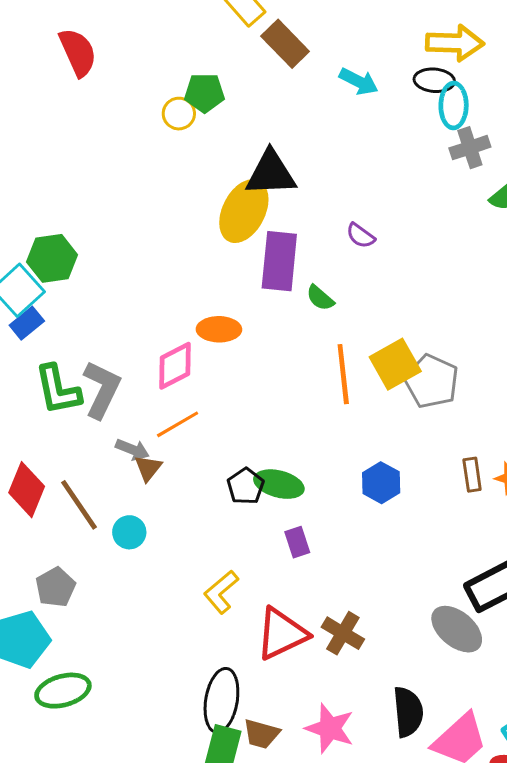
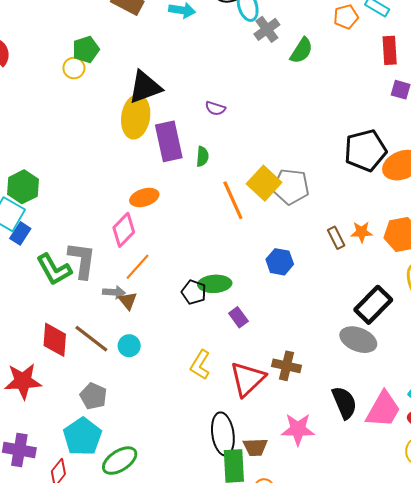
green semicircle: (320, 298) -> (202, 156), turned -108

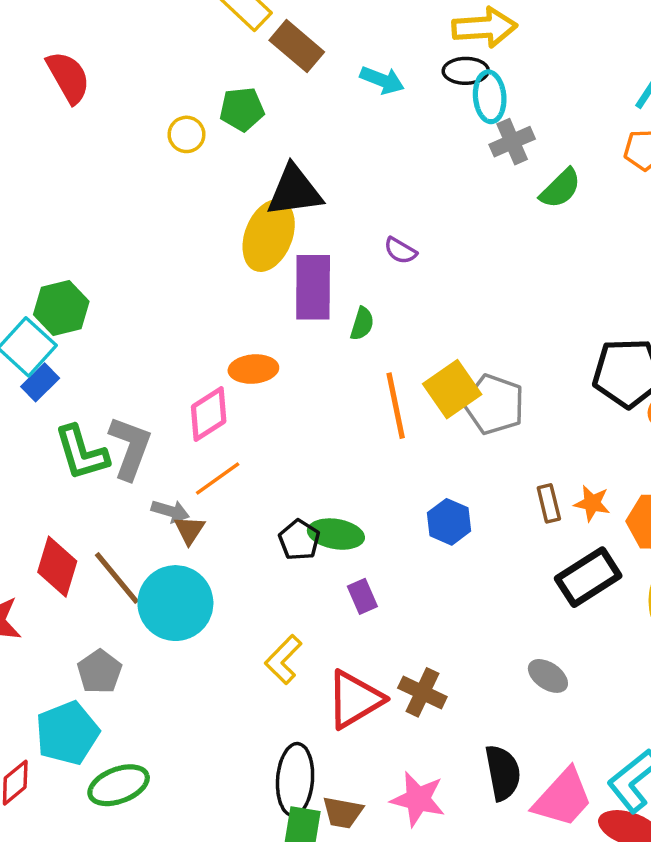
green pentagon: (86, 49) -> (242, 109), moved
black rectangle: (373, 305) -> (588, 577), moved
gray ellipse: (358, 340) -> (548, 676), size x0.7
cyan circle: (129, 346) -> (175, 603), size x2.0

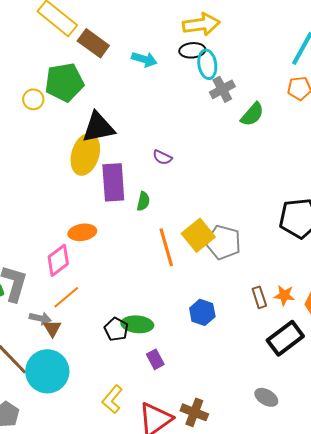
green pentagon: (242, 109) -> (64, 82), size x1.5

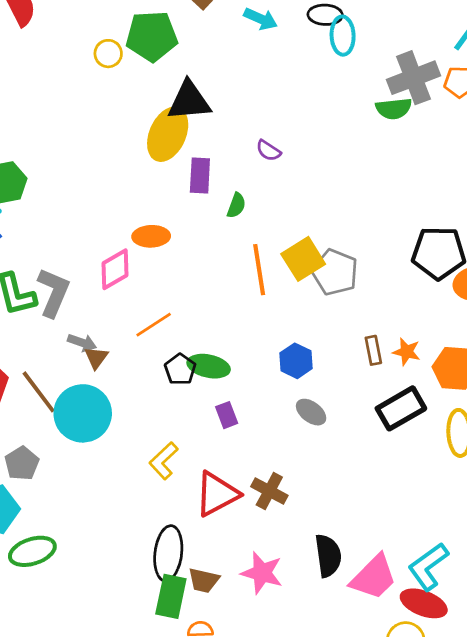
gray cross: (222, 89) -> (414, 78), moved, size x1.5
green semicircle: (252, 114) -> (394, 109), turned 36
purple rectangle: (113, 182) -> (200, 176), size x0.7
orange line: (66, 297) -> (154, 325), moved
gray ellipse: (266, 397) -> (311, 412), moved

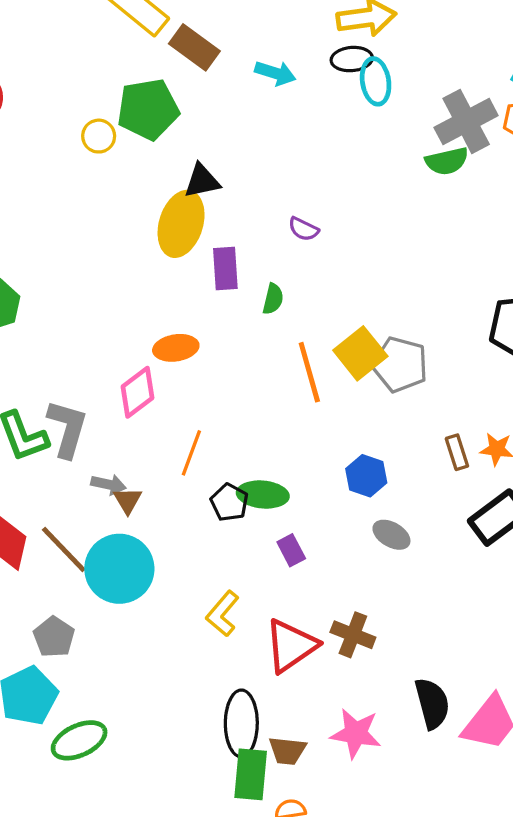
black triangle: (189, 101) -> (202, 181), size x0.7
orange line: (154, 325) -> (191, 453), turned -30

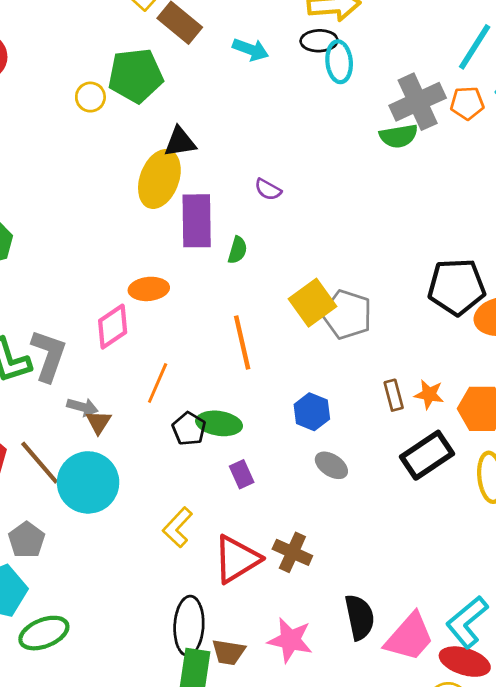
purple rectangle: (225, 269) -> (197, 221), size x1.4
orange line: (309, 372) -> (242, 343), moved

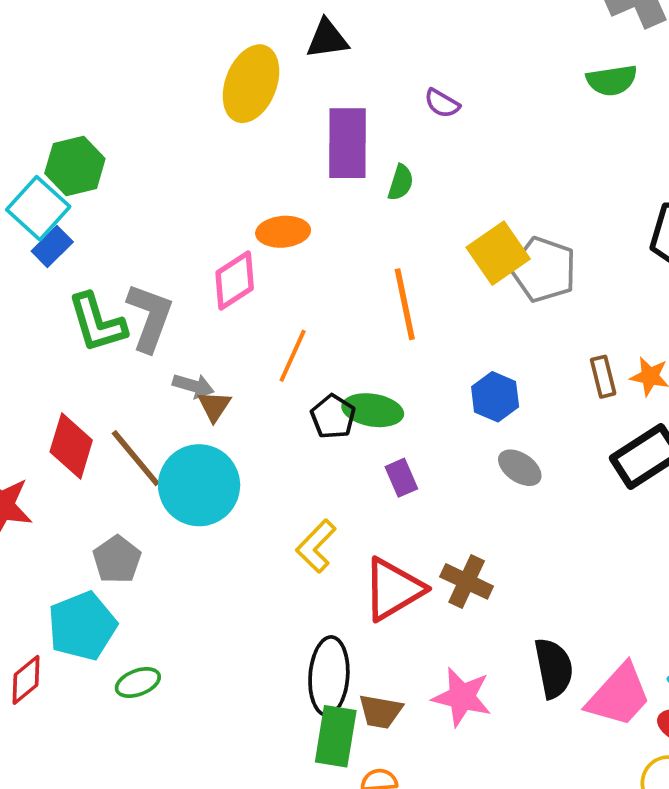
green semicircle: (399, 136) -> (612, 80), moved
yellow ellipse: (159, 179) -> (251, 84), moved
green ellipse: (44, 633) -> (138, 682), size x0.7

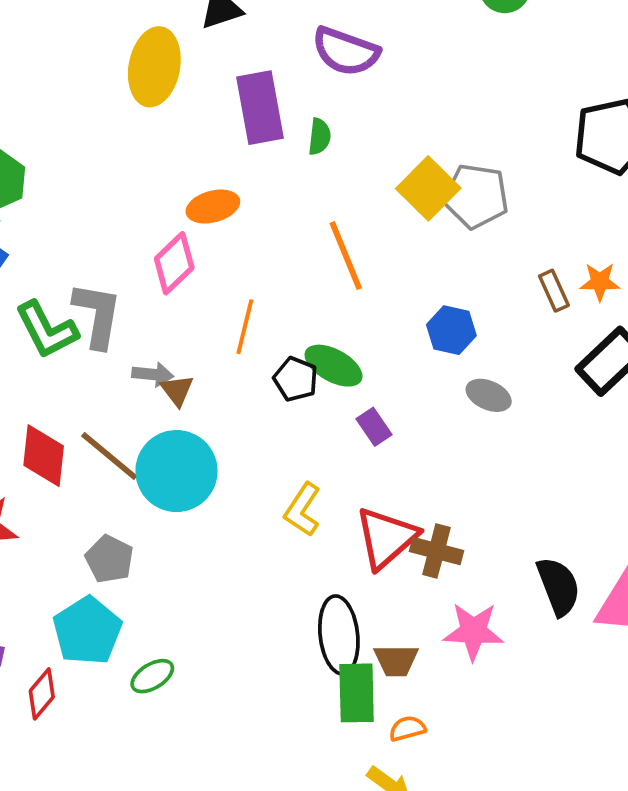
purple semicircle: (442, 103) -> (346, 51), size x1.8
green ellipse: (373, 410) -> (334, 366), turned 30
brown cross: (467, 581) -> (436, 551), moved

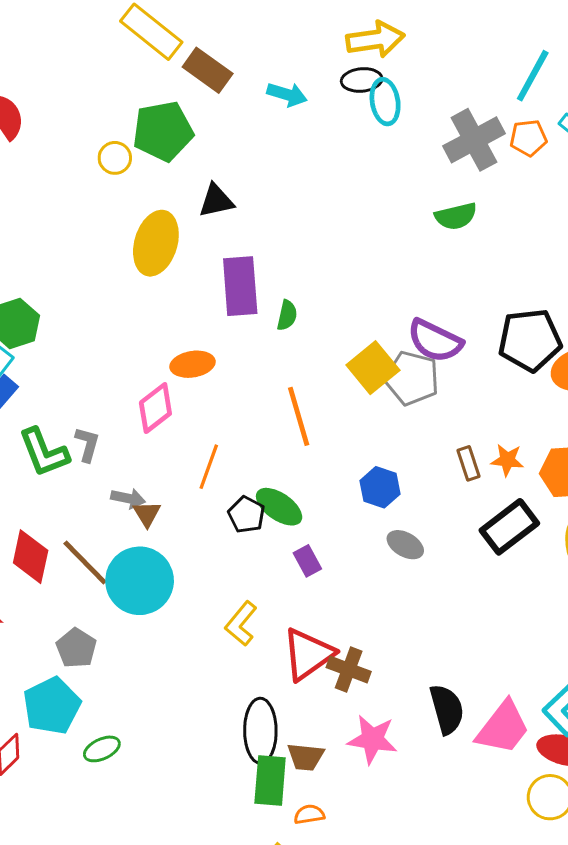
purple semicircle: (346, 51) -> (435, 341), moved
gray L-shape: (97, 315) -> (87, 444), size x0.6

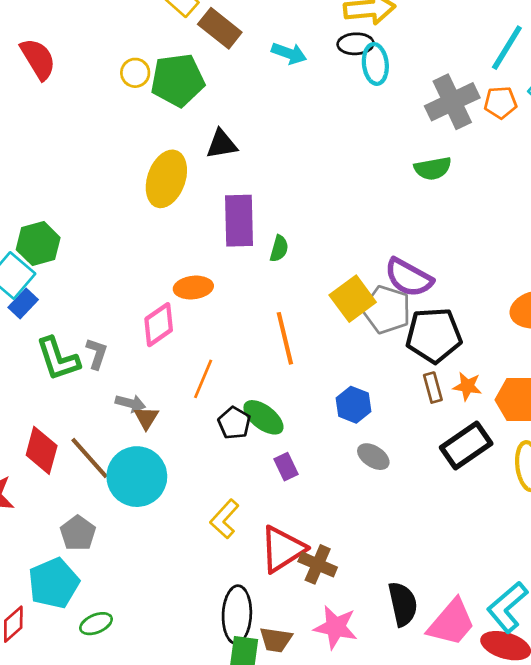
yellow circle: (115, 158) -> (135, 73), moved
black pentagon: (530, 340) -> (434, 335), moved

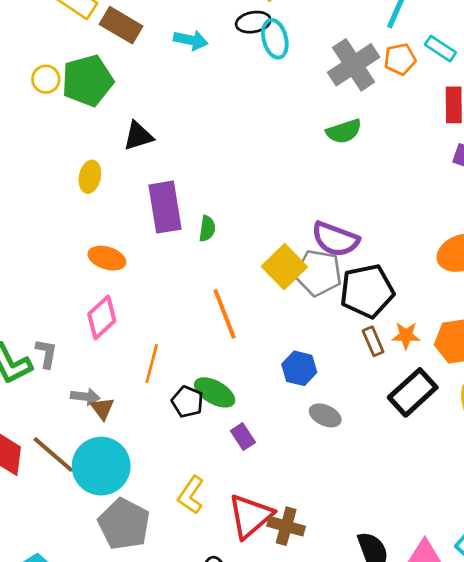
yellow ellipse: (166, 179) -> (90, 177), size x0.6
orange ellipse: (193, 288) -> (107, 258), moved, turned 32
gray pentagon: (78, 533) -> (124, 524), moved, size x1.5

